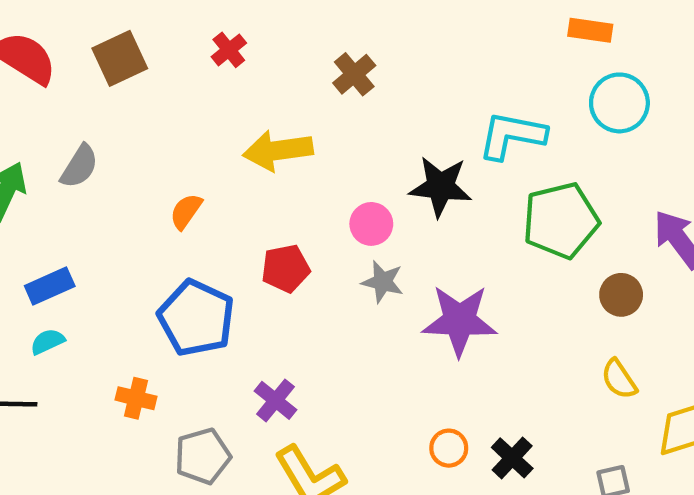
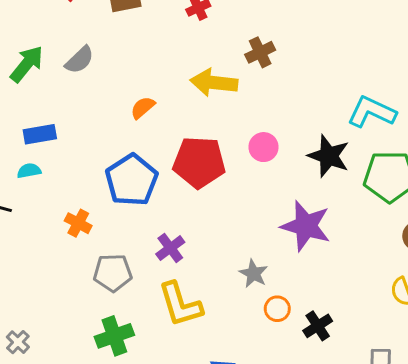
brown cross: (354, 74) -> (260, 52), moved
black star: (440, 187) -> (329, 156), moved
red pentagon: (286, 268) -> (199, 162), size x1.6
gray star: (383, 282) -> (253, 274), moved

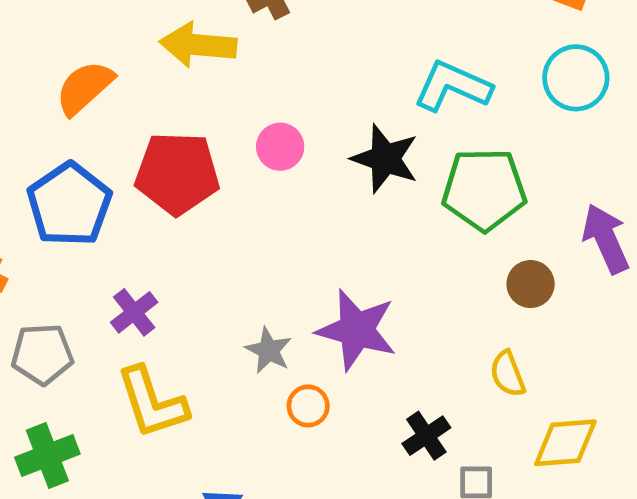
orange semicircle: (143, 108) -> (84, 88), size x1.5
purple star: (306, 226) -> (357, 330), moved
black cross: (318, 326) -> (426, 436), moved

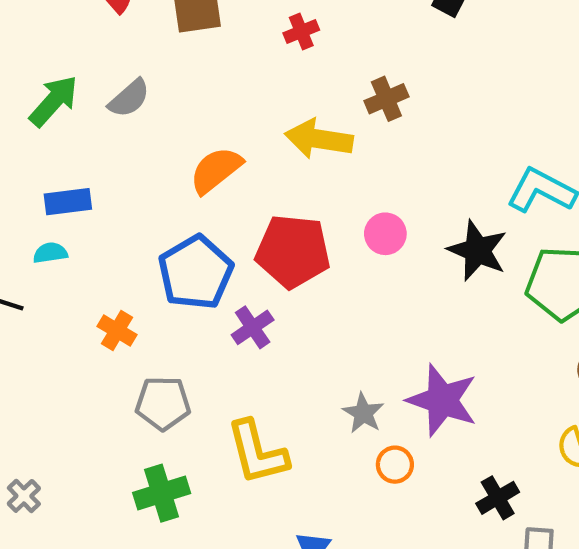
purple cross: (134, 312) -> (253, 327), moved

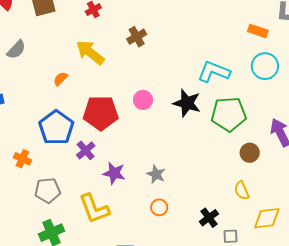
yellow arrow: (319, 139) -> (90, 53), moved, turned 36
orange semicircle: (216, 170) -> (61, 79), size x0.6
purple star: (442, 400) -> (114, 173), moved, size x0.7
gray star: (363, 413) -> (156, 174), moved

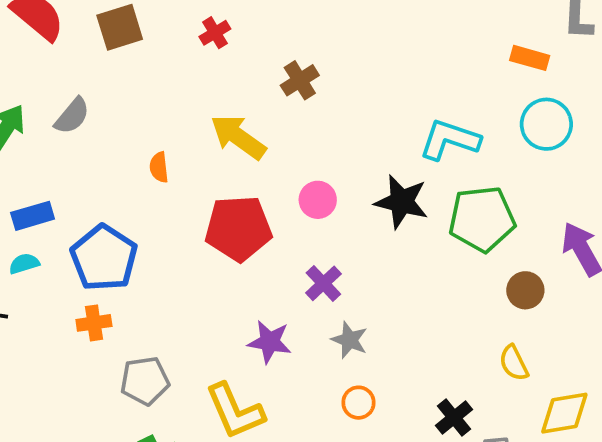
yellow arrow: (90, 53) -> (238, 137), moved
orange semicircle: (61, 79) -> (159, 167), turned -49
blue pentagon: (56, 128) -> (104, 258), moved
purple cross: (86, 150) -> (323, 283), moved
orange cross: (22, 159) -> (94, 323), turned -30

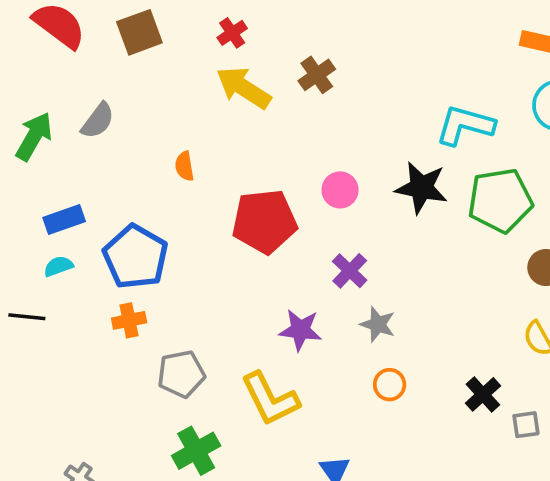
yellow arrow: (238, 137) -> (244, 88), moved

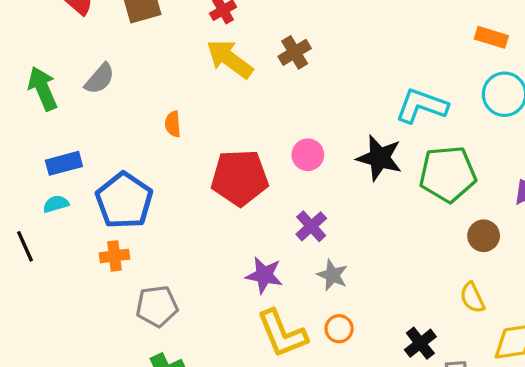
green arrow: (34, 136) -> (43, 89), turned -57
black line: (27, 317) -> (25, 246), turned 56
yellow L-shape: (270, 399) -> (282, 334), moved

